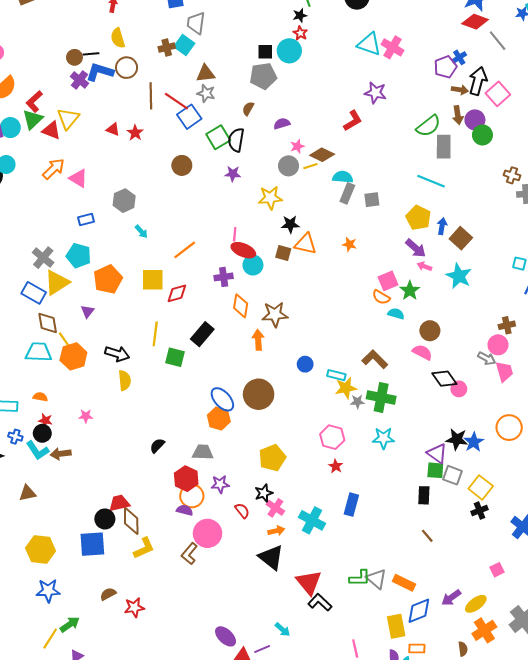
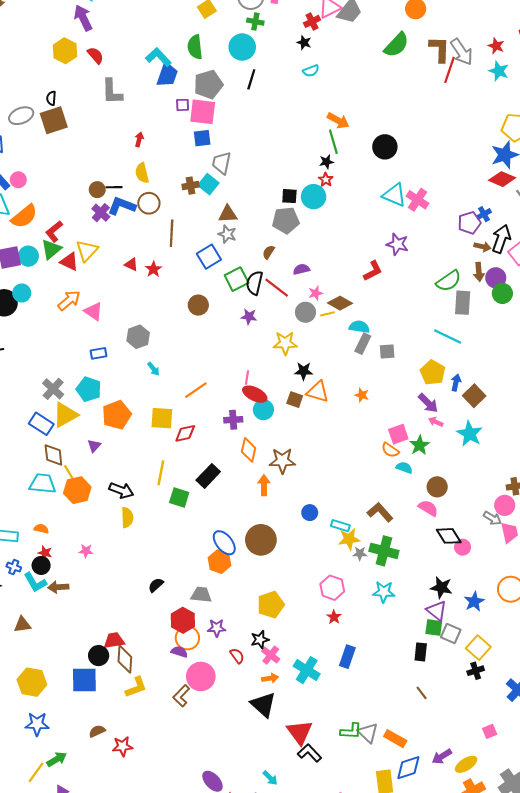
red line: (176, 101) -> (277, 288), moved
black star: (457, 439) -> (441, 587), moved

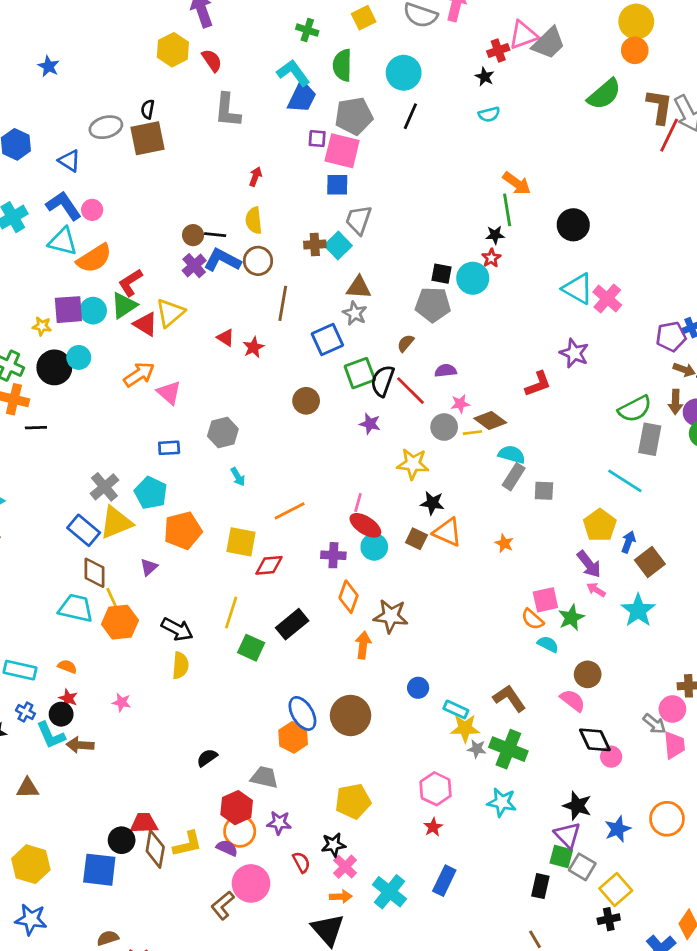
green cross: (255, 22) -> (307, 30), moved
yellow L-shape: (136, 687) -> (187, 844), moved

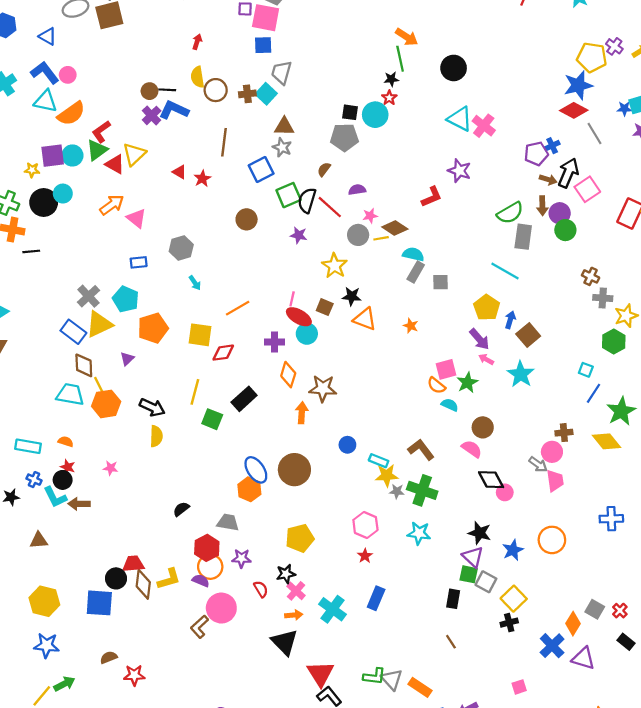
brown circle: (258, 261) -> (216, 90), moved
yellow star: (413, 464) -> (335, 266), turned 30
brown square: (416, 539) -> (325, 307), moved

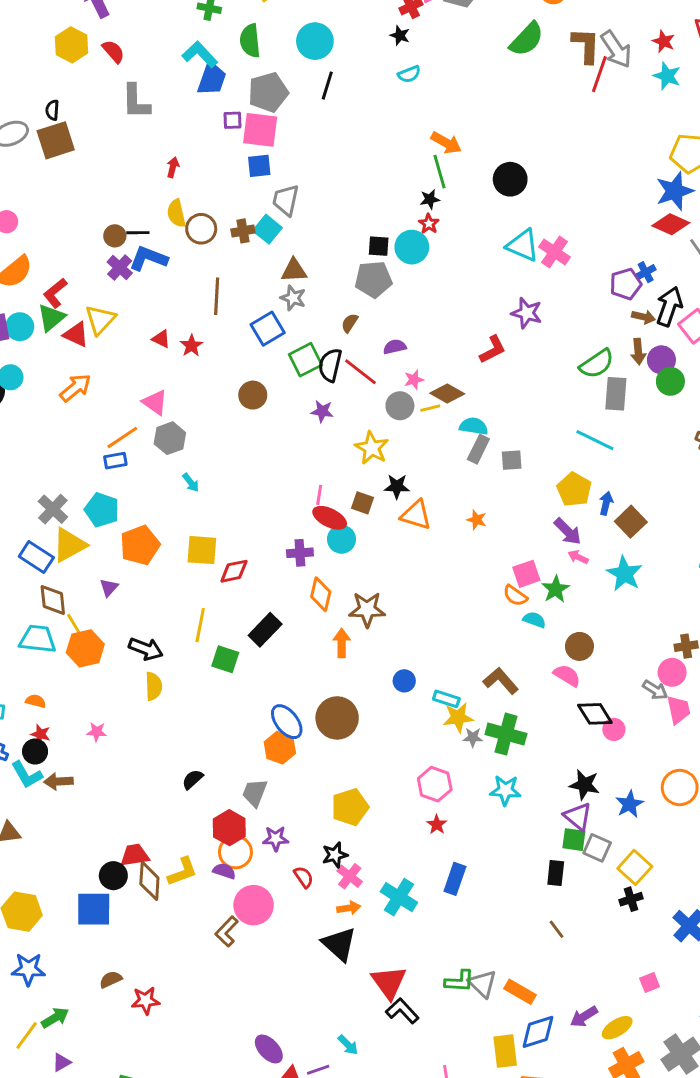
pink triangle: (136, 218) -> (155, 402), moved
orange line: (238, 308) -> (122, 437), moved
gray trapezoid: (228, 522) -> (255, 793), turned -75

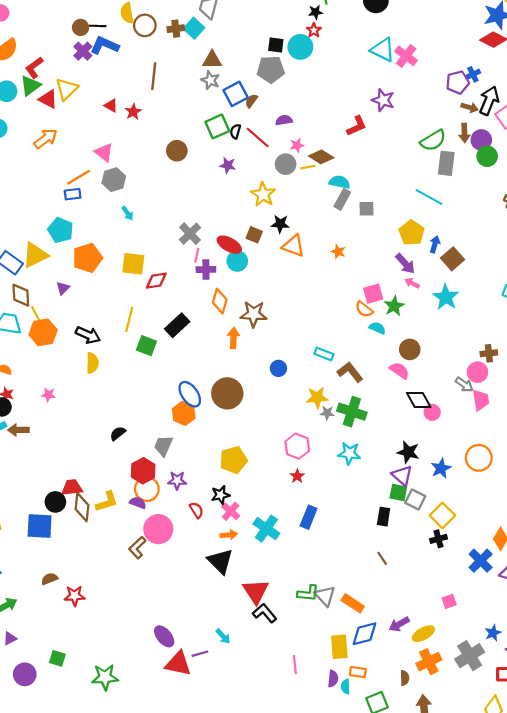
blue square: (268, 329) -> (236, 94), moved
black semicircle: (330, 365) -> (235, 131), size x0.6
pink line: (319, 495) -> (197, 255), moved
gray cross: (53, 509) -> (190, 234), moved
cyan rectangle: (446, 699) -> (324, 354), moved

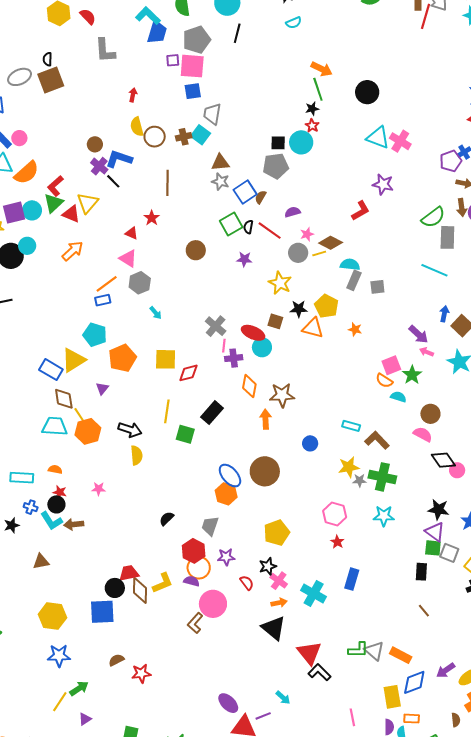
black line: (98, 26) -> (113, 181), moved, turned 49
red triangle: (111, 106) -> (132, 233), moved
yellow pentagon: (412, 233) -> (327, 306), moved

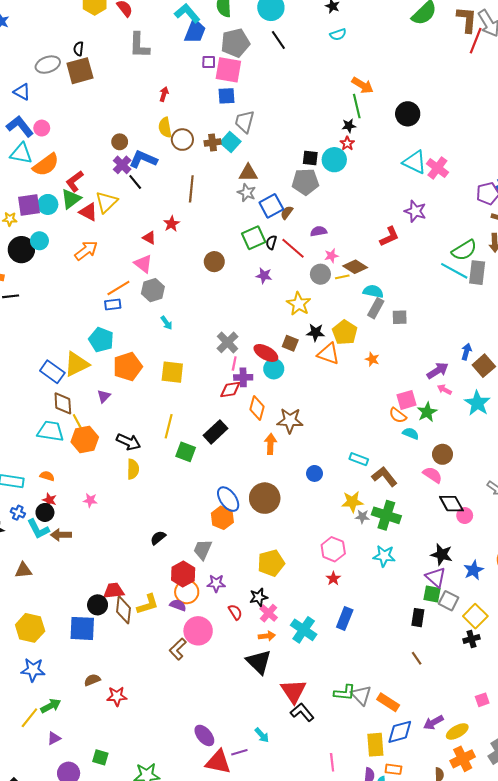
black line: (237, 33) -> (278, 40), turned -54
cyan line: (434, 270) -> (454, 271), moved
purple arrow: (418, 334) -> (438, 371), turned -80
red diamond: (188, 373) -> (230, 390), moved

